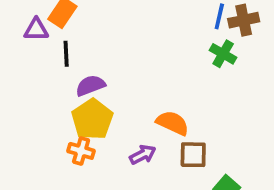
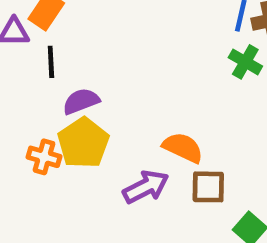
orange cross: (81, 151) -> (44, 157), moved
purple arrow: (143, 155) -> (146, 187), size x1.4

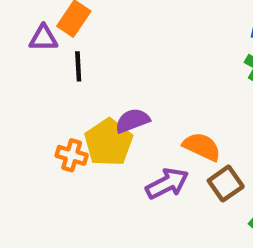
purple semicircle: (81, 101) -> (132, 121), moved
brown square: (208, 187) -> (226, 184), turned -36

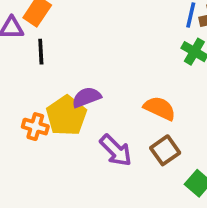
orange semicircle: (202, 147) -> (160, 108), moved
purple arrow: (167, 184) -> (116, 150), turned 72

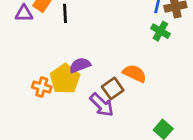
black line: (41, 52) -> (65, 13), moved
brown square: (165, 150) -> (113, 88), moved

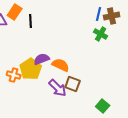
orange semicircle: (134, 73) -> (61, 65), moved
brown square: (113, 88) -> (73, 84), moved, turned -35

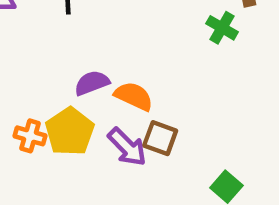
yellow pentagon: (31, 69) -> (70, 131), moved
orange cross: (14, 75) -> (30, 136), moved

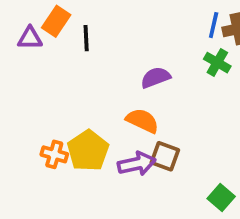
purple semicircle: (92, 83) -> (155, 78), moved
purple arrow: (127, 147) -> (137, 164), turned -57

